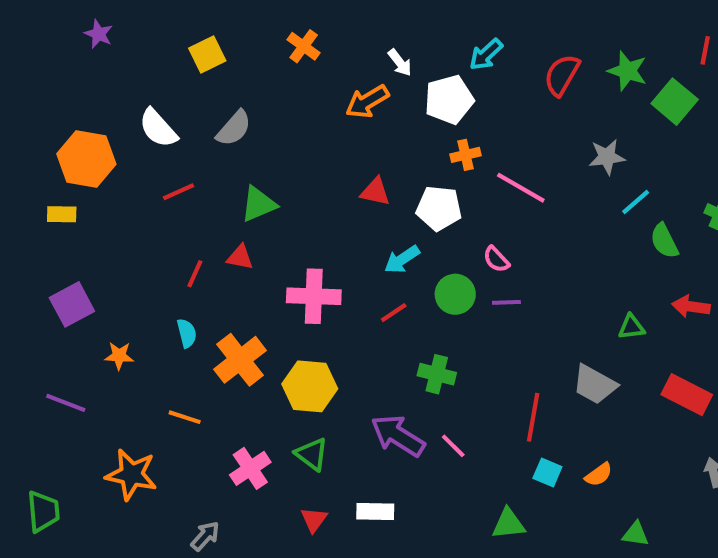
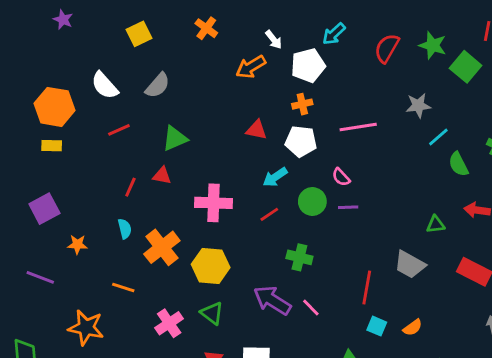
orange cross: (465, 155) -> (302, 104), moved
pink line: (521, 188) -> (358, 127), turned -39
yellow rectangle: (62, 214) -> (52, 146), moved

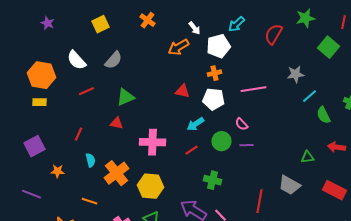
purple star: (63, 20) -> (48, 23), moved
green star: (433, 45) -> (306, 18), moved, turned -30
red line: (130, 187) -> (78, 134), moved

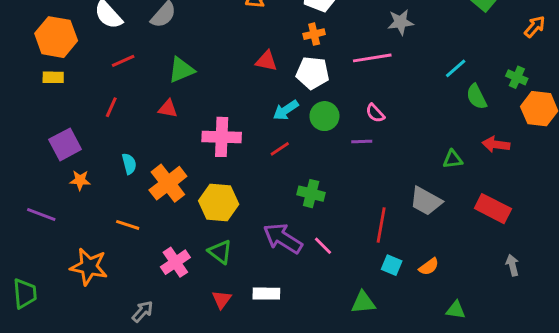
gray star: (296, 74) -> (401, 22), moved
pink semicircle: (242, 124) -> (375, 113), moved
red line: (78, 134) -> (111, 107), moved
green circle: (222, 141) -> (324, 116), moved
purple square: (34, 146) -> (65, 144), moved

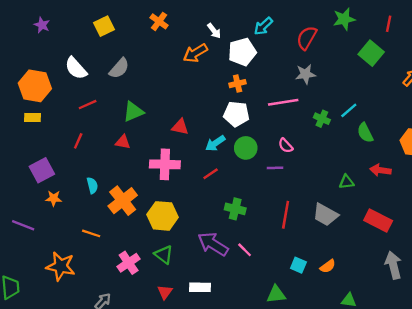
red triangle: (266, 61) -> (180, 127), moved
green cross: (517, 77) -> (322, 119), moved
red line: (381, 225) -> (286, 215), moved
gray arrow: (512, 265) -> (393, 265), size x1.6

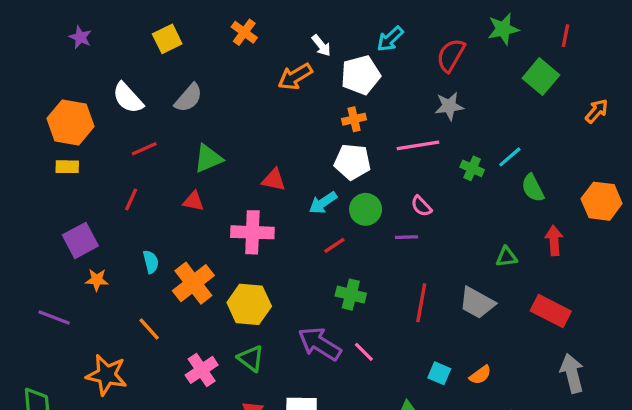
red arrow: (380, 170) -> (554, 240), turned 78
red line: (211, 174) -> (334, 245), moved
orange line: (91, 233) -> (149, 329), turned 30

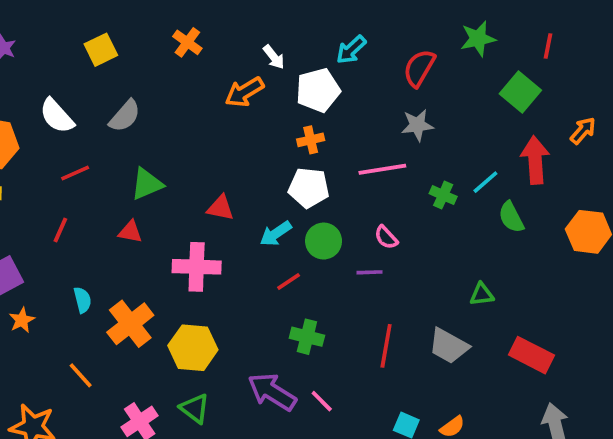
red arrow: (554, 240) -> (535, 160), moved, size x1.4
orange star: (97, 280) -> (22, 320), turned -30

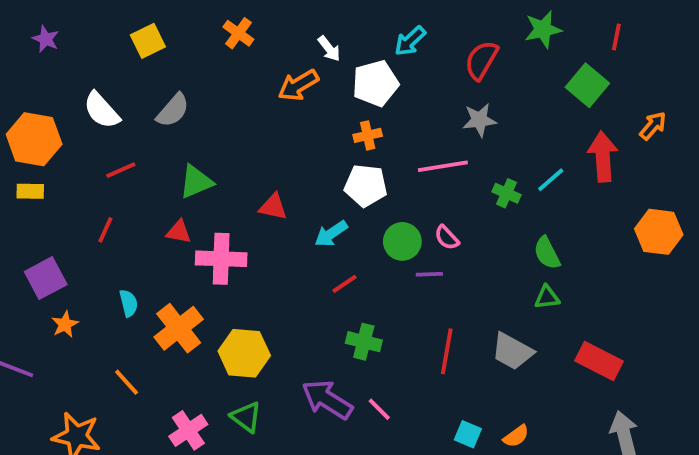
green semicircle: (511, 217) -> (547, 253), moved
green circle: (324, 241) -> (402, 241), moved
pink cross: (197, 267) -> (221, 259), moved

